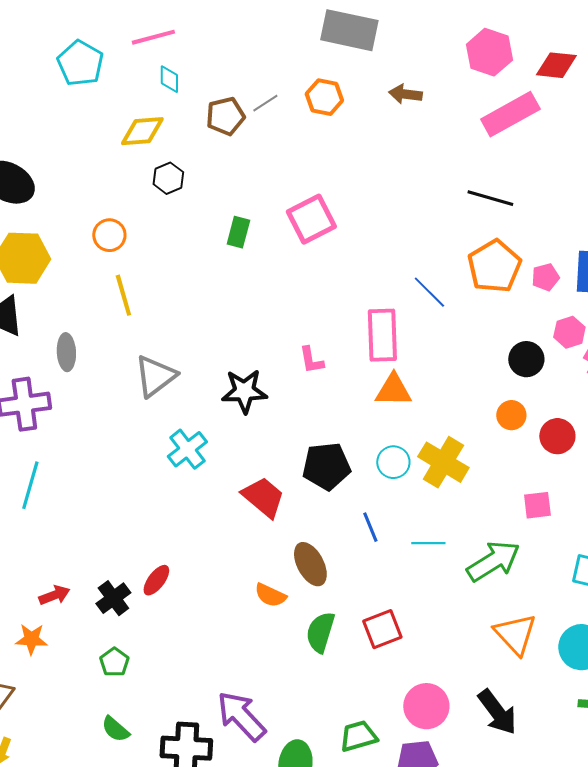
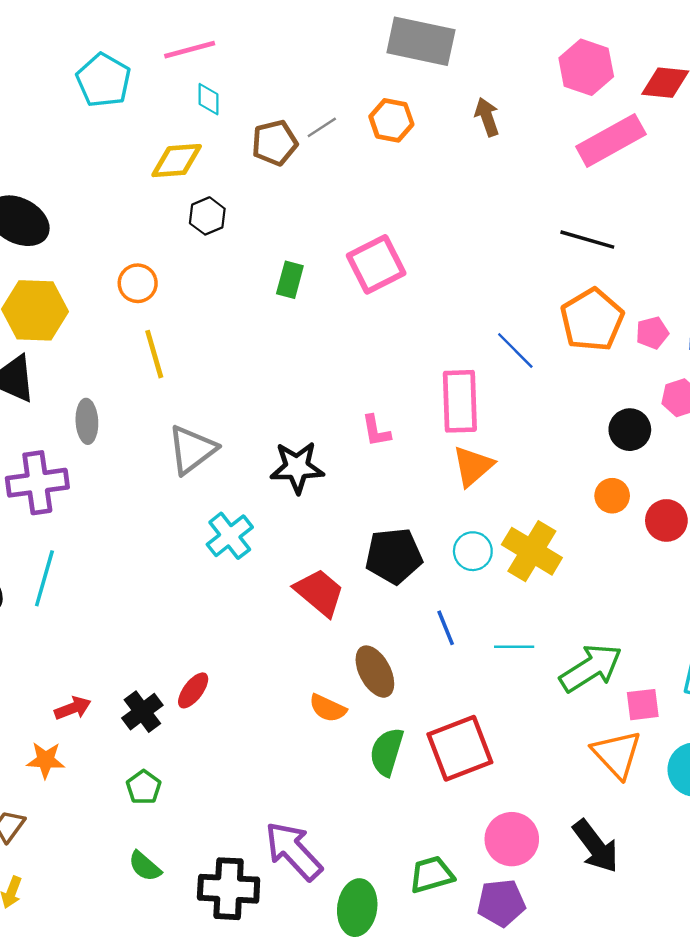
brown arrow: (405, 94) -> (487, 117), turned 64
orange triangle: (393, 390) -> (473, 466), turned -42
pink square: (537, 505) -> (643, 705), moved
red square: (382, 629) -> (460, 748), size x1.4

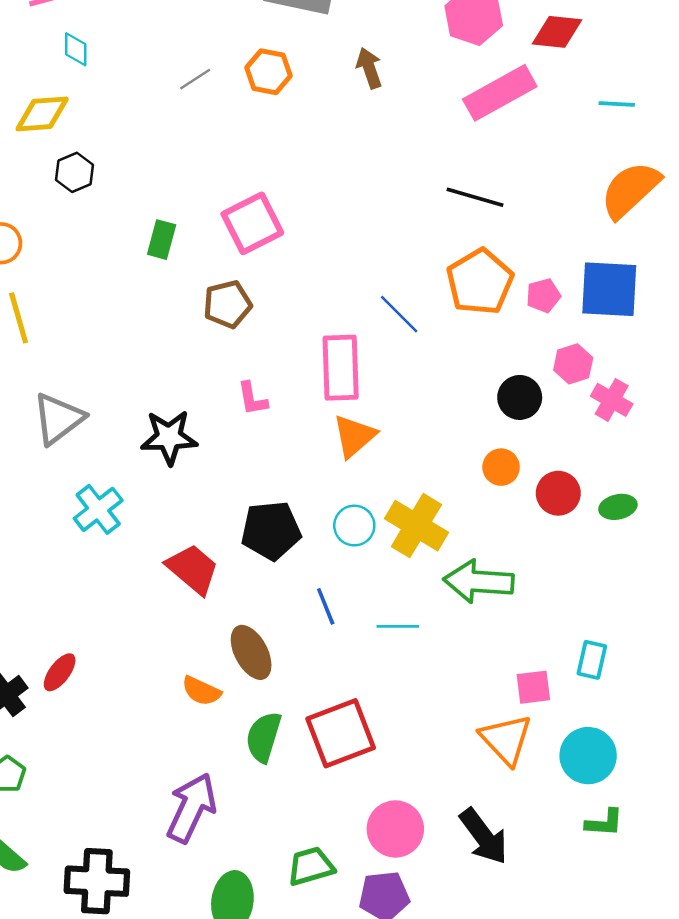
brown pentagon: (275, 143) -> (227, 304), moved
green arrow: (591, 668) -> (479, 581), moved, turned -144
purple arrow: (293, 851) -> (191, 808), moved, turned 68

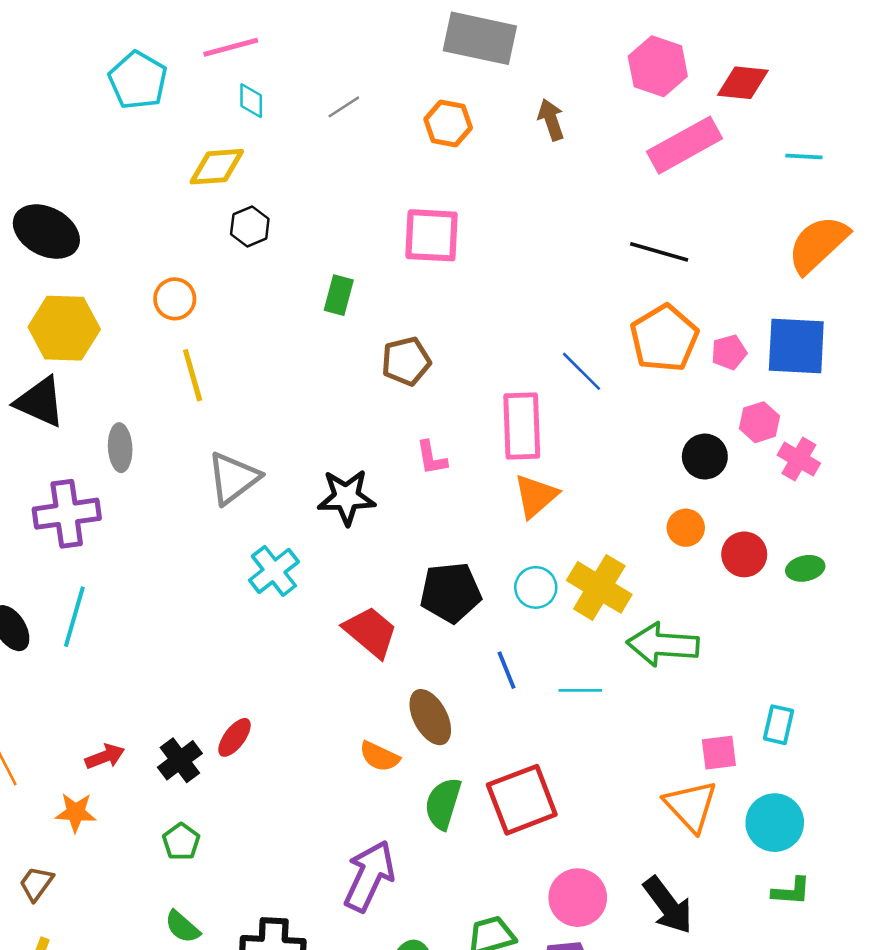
gray line: (195, 79) -> (344, 107), moved
pink square: (252, 223) -> (432, 235), moved, turned 30

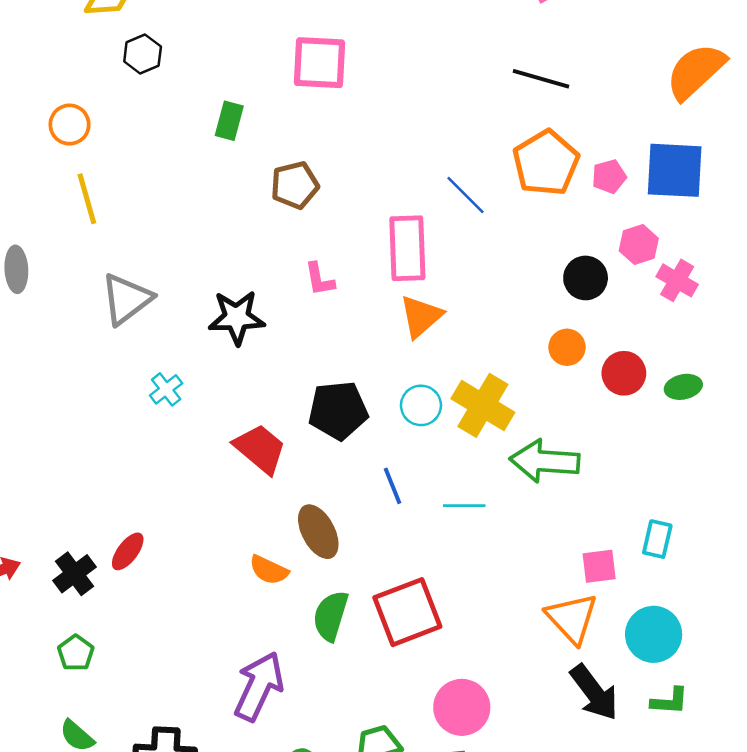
cyan cross: (274, 571) -> (166, 389), size x0.7
black arrow: (668, 905) -> (594, 693), moved

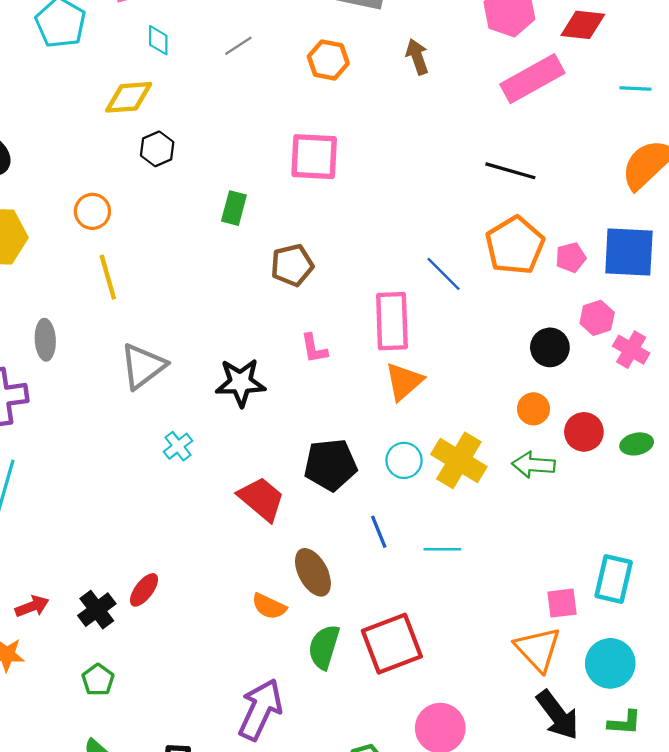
green arrow: (545, 461) -> (533, 465), moved, size x0.7
cyan rectangle: (657, 539) -> (614, 579), size x1.4

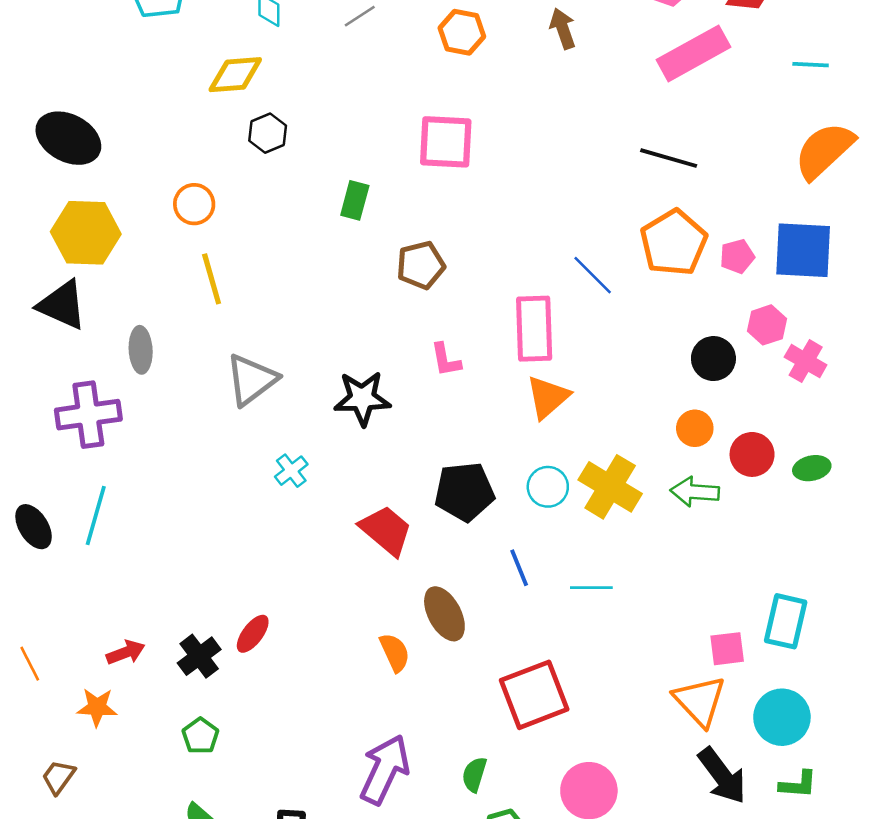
orange semicircle: (269, 606) -> (395, 652), turned -140
green semicircle: (324, 647) -> (474, 774), moved, size x0.7

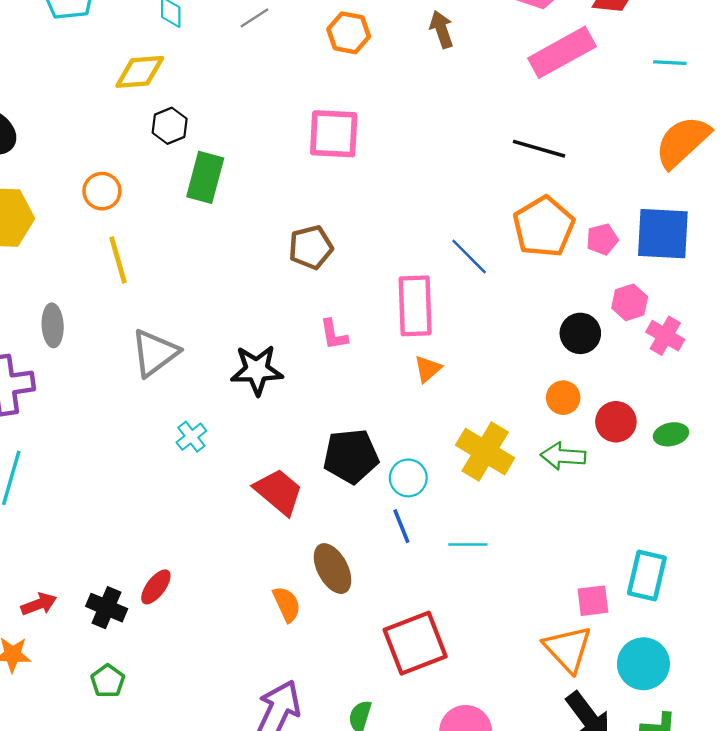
green rectangle: (355, 200) -> (205, 177), moved, size x1.4
orange triangle: (548, 397) -> (428, 369), size x0.7
cyan circle: (548, 487) -> (408, 478), moved
black cross: (199, 656) -> (107, 608), turned -30

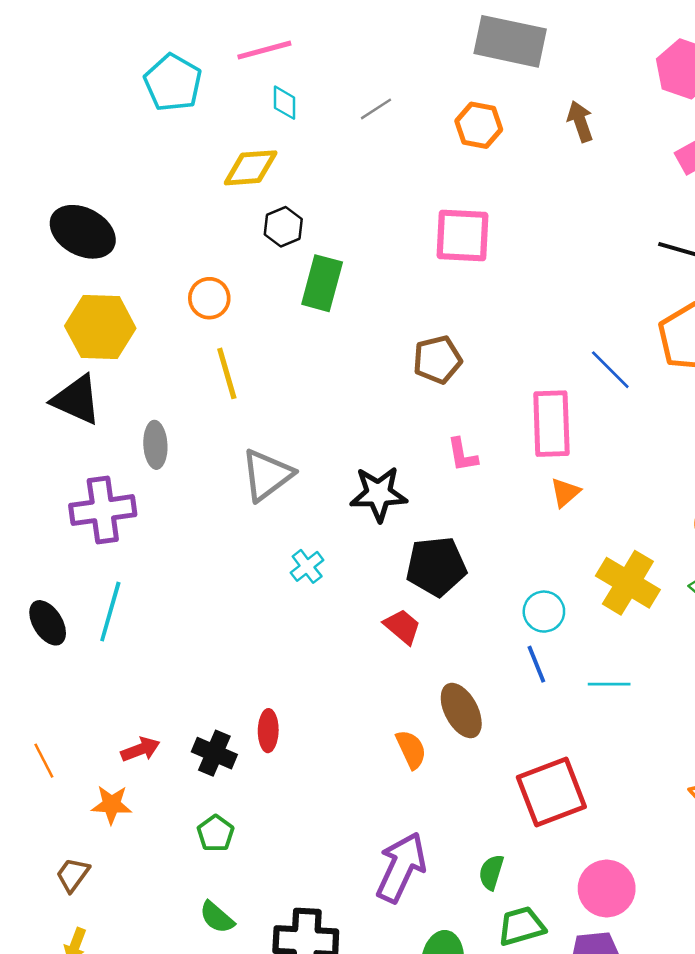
black pentagon: (351, 456) -> (436, 566), moved
red trapezoid: (279, 492) -> (402, 627), size x0.7
red ellipse: (156, 587) -> (268, 731), turned -36

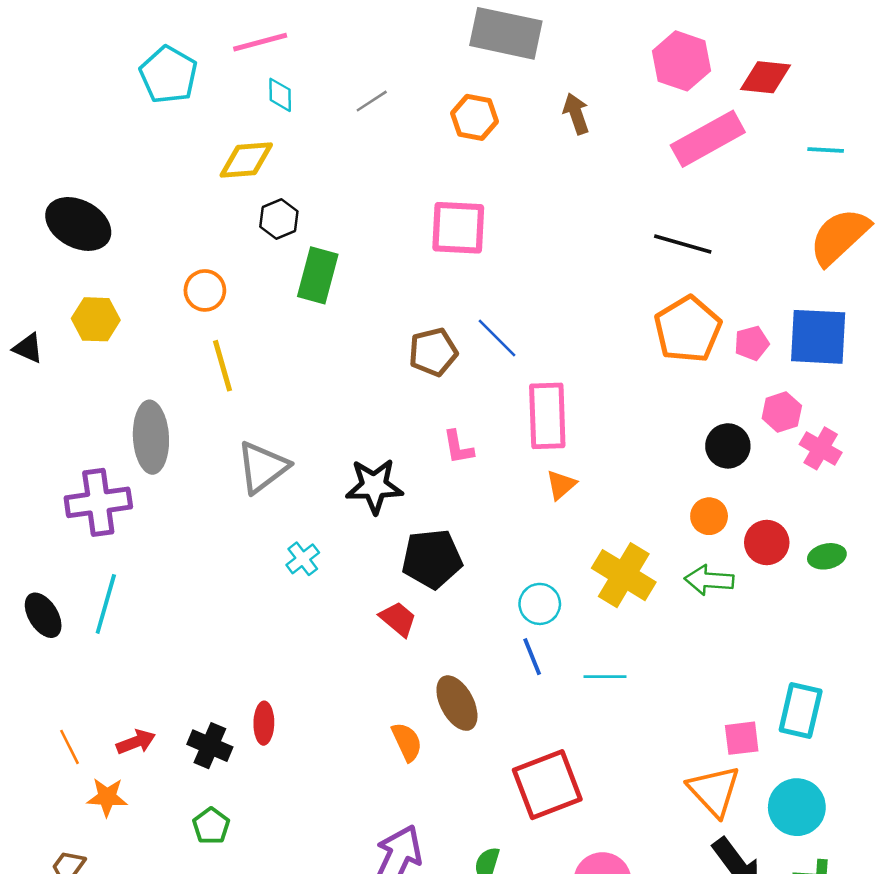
yellow hexagon: (100, 327) -> (96, 319), size x0.7
blue line: (610, 370) -> (497, 338), moved
black triangle: (76, 400) -> (28, 348), moved, size x0.6
gray ellipse: (155, 445) -> (151, 437), size x1.5
orange line: (44, 761) -> (69, 747), moved

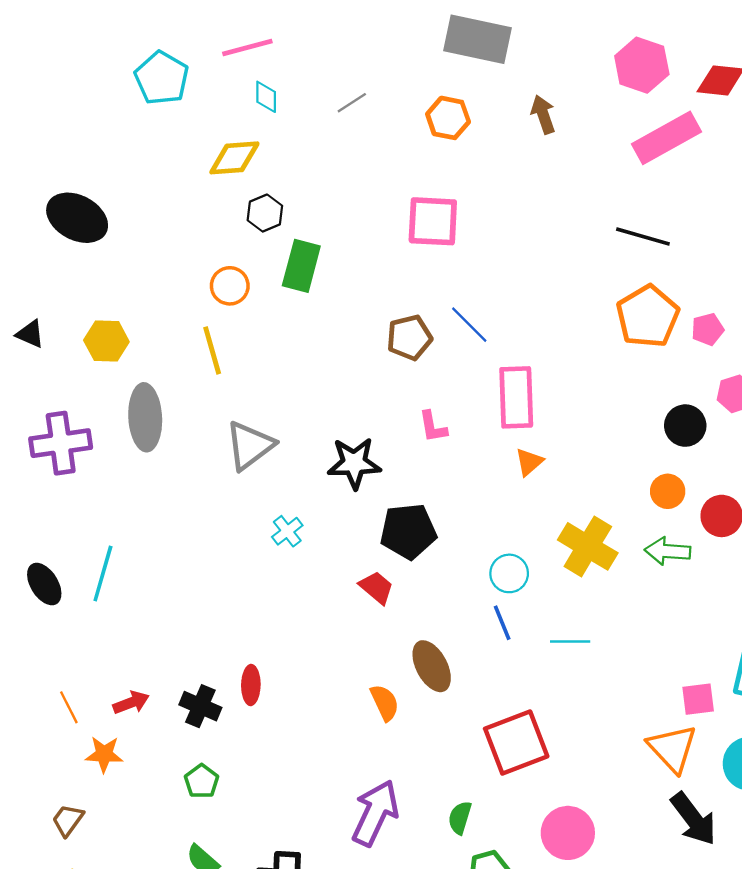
orange circle: (205, 290) -> (230, 286), moved
yellow hexagon: (96, 319) -> (106, 341), moved
purple cross: (98, 502) -> (61, 443), moved

